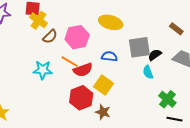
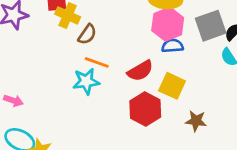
pink hexagon: (77, 37) -> (168, 24), moved
orange line: (70, 62) -> (97, 62), moved
brown star: (103, 112) -> (196, 121), moved

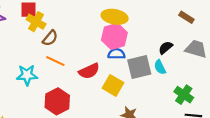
gray square: (211, 26) -> (139, 67), moved
cyan star: (86, 81) -> (27, 75), moved
red hexagon: (145, 109) -> (57, 101), moved

